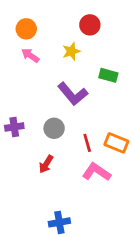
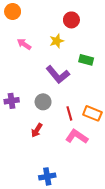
orange circle: (26, 29) -> (13, 12), moved

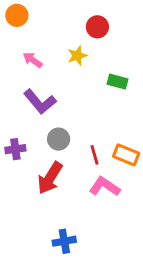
purple L-shape: (58, 75) -> (40, 102), moved
purple cross: (12, 101) -> (15, 149), moved
red arrow: (37, 130) -> (50, 178), size x1.6

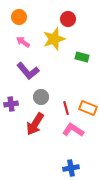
orange circle: (17, 15) -> (19, 17), moved
yellow star: (77, 56) -> (54, 39), size x1.6
blue cross: (64, 241) -> (71, 168), moved

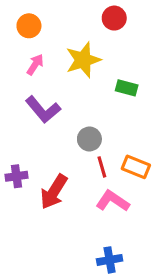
red circle: (68, 19) -> (114, 18), moved
pink arrow: (23, 42) -> (35, 65), turned 88
gray circle: (41, 97) -> (89, 139), moved
purple cross: (11, 104) -> (17, 176), moved

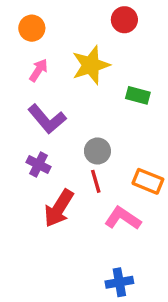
red line: (102, 167) -> (96, 181), moved
purple cross: (17, 176) -> (39, 164), moved, turned 35

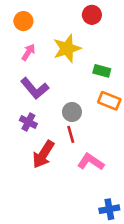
orange rectangle: (148, 181) -> (109, 101), moved
blue cross: (119, 282) -> (109, 209), moved

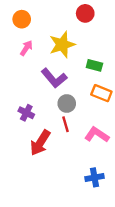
purple L-shape: (35, 88) -> (54, 78), moved
pink L-shape: (91, 162) -> (97, 135), moved
blue cross: (109, 209) -> (94, 177), moved

